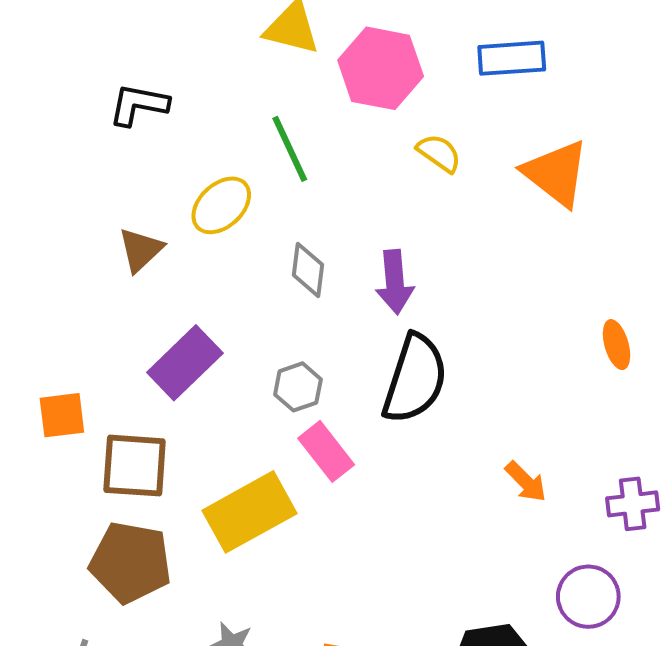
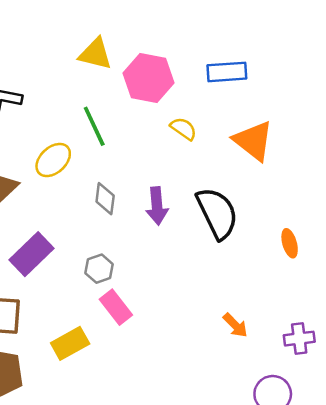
black semicircle: (415, 379) -> (217, 213), moved, turned -44
yellow rectangle: (249, 512) -> (70, 343), size x0.7

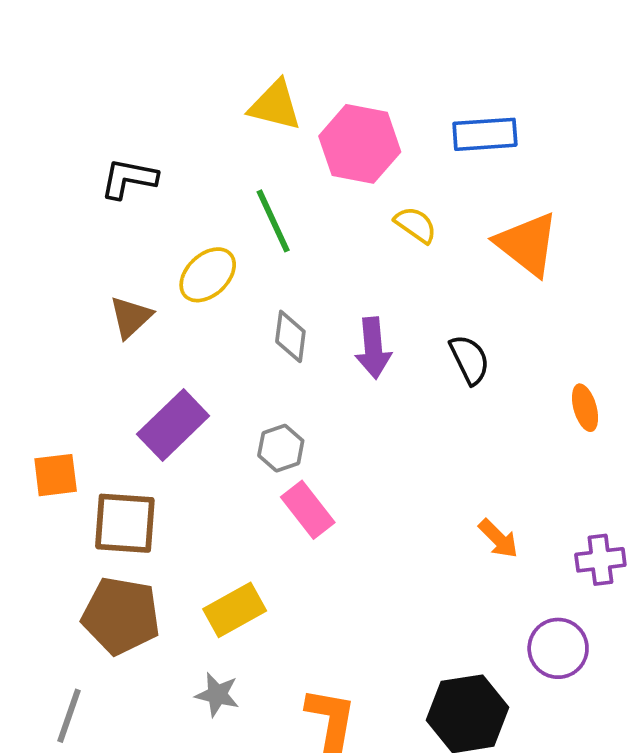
black semicircle: (217, 213) -> (470, 360), size x0.6
yellow rectangle: (70, 343) -> (235, 610), moved

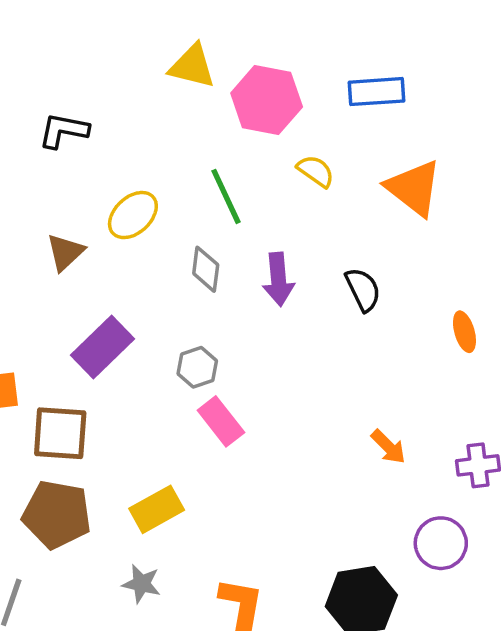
green line: (273, 221) -> (226, 196), moved

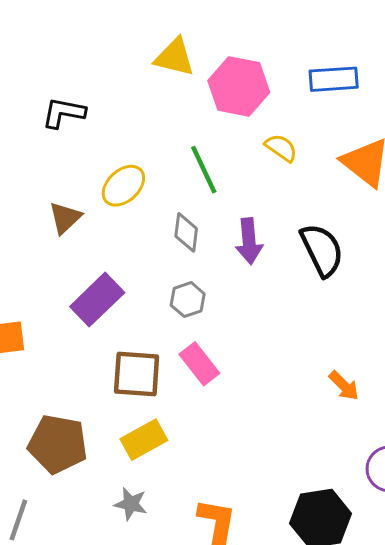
black semicircle: (363, 289) -> (322, 250), size x1.4
gray hexagon: (197, 367) -> (188, 300), moved
brown square: (60, 433) -> (137, 374), moved

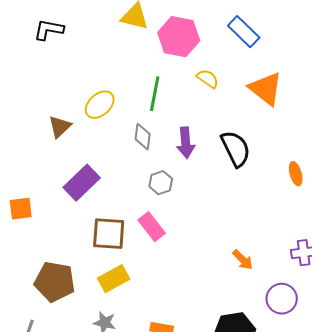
blue rectangle: (334, 79) -> (244, 32), turned 48
black L-shape: (64, 113) -> (49, 30), moved
green line: (204, 170) -> (155, 94), turned 36
gray hexagon: (188, 300) -> (161, 183), moved
orange arrow: (344, 386) -> (243, 260), moved

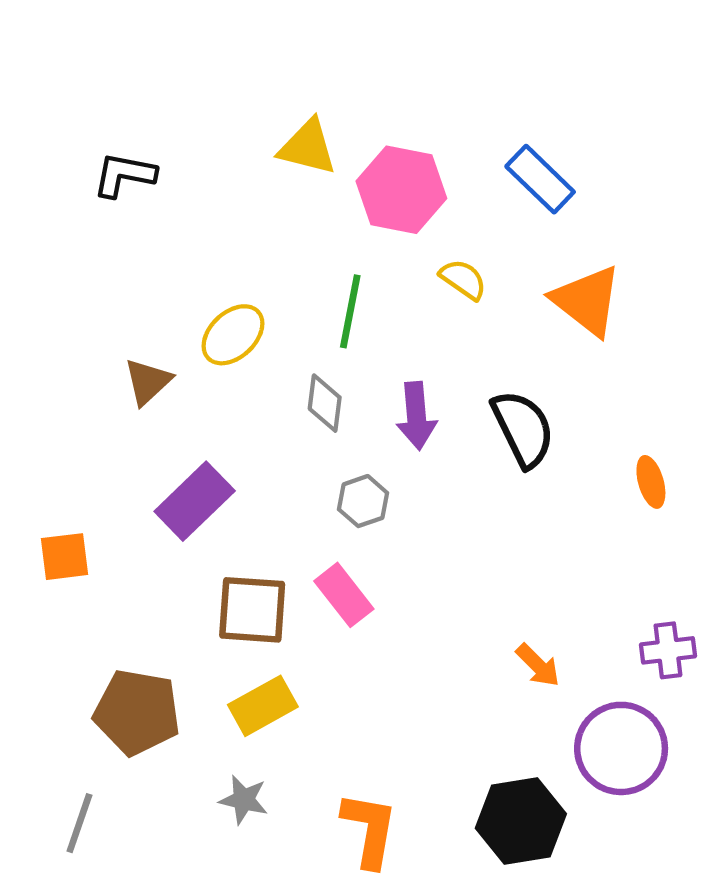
purple circle: (282, 299) -> (621, 748), size x1.4

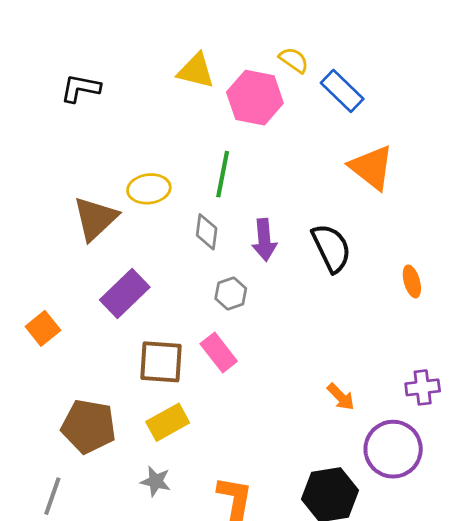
yellow semicircle: (463, 279) -> (294, 60), moved
yellow ellipse: (233, 335) -> (149, 189), turned 36
brown triangle: (148, 382) -> (95, 218), size x1.5
orange square: (65, 557) -> (43, 328), turned -32

